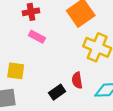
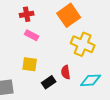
yellow square: (16, 71) -> (30, 64), moved

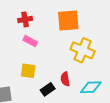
orange square: (69, 15) -> (68, 21), turned 30

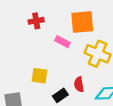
pink rectangle: (30, 41) -> (62, 42), moved

